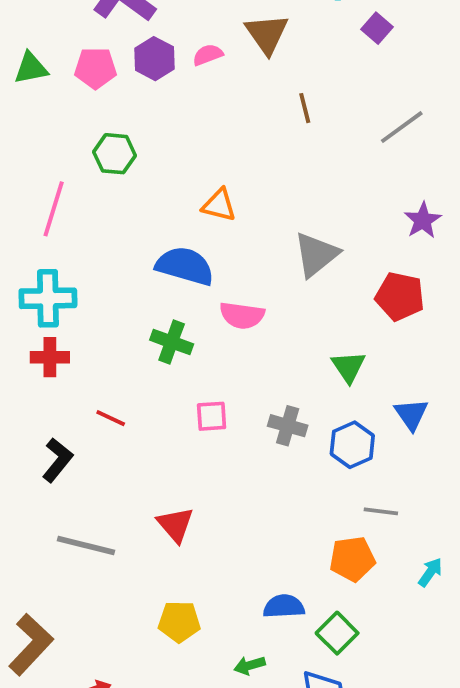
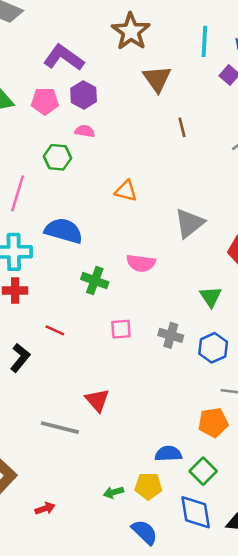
pink semicircle: (208, 55) -> (85, 131), moved, turned 30
blue semicircle: (185, 266) -> (64, 231), moved
gray line: (86, 546) -> (60, 428), moved
yellow pentagon: (179, 622) -> (148, 486), moved
green arrow: (250, 665) -> (113, 492), moved

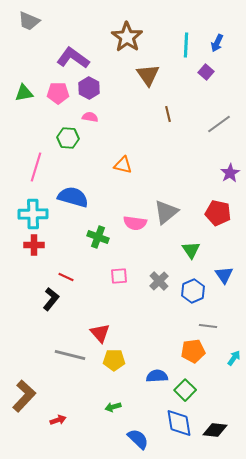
gray triangle: (189, 223) -> (166, 212), moved
gray cross: (171, 335) -> (159, 281), turned 30
black L-shape: (20, 358) -> (51, 299), moved
yellow pentagon: (148, 486) -> (114, 360), moved

